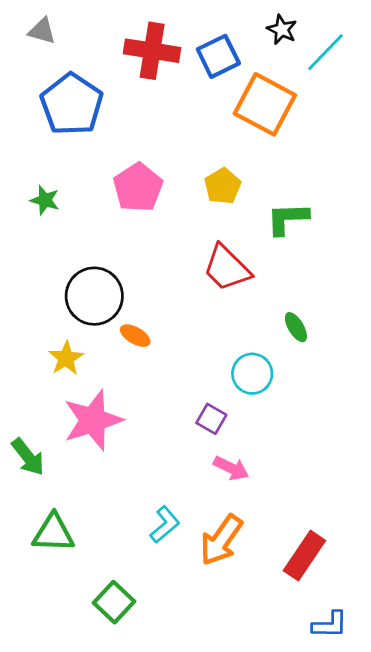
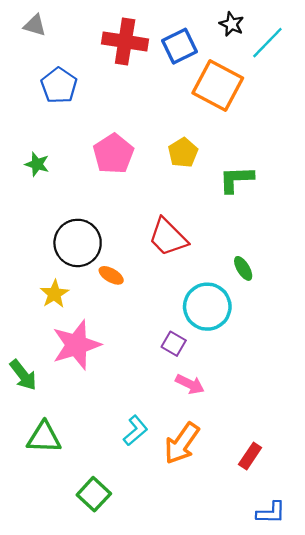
blue pentagon: (72, 104) -> (59, 85), size x0.7
red trapezoid: (227, 268) -> (168, 237), moved
cyan circle: (252, 374) -> (207, 307), size x1.4
red rectangle: (304, 556) -> (250, 456), size x0.7

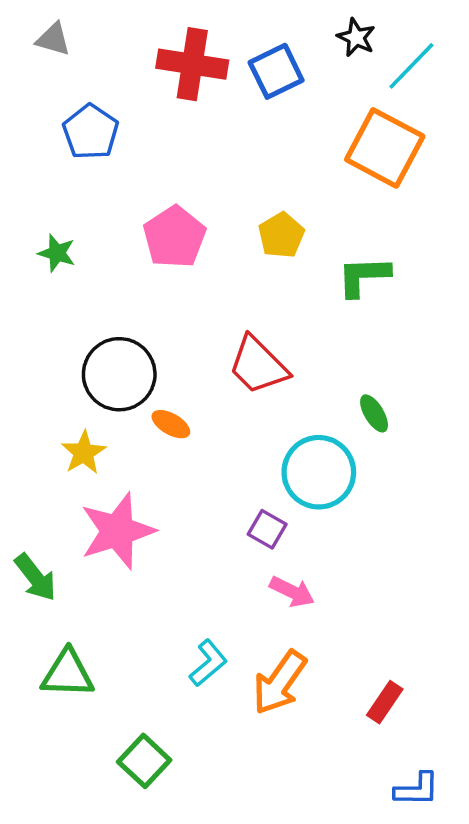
orange square: (218, 85) -> (385, 148), moved

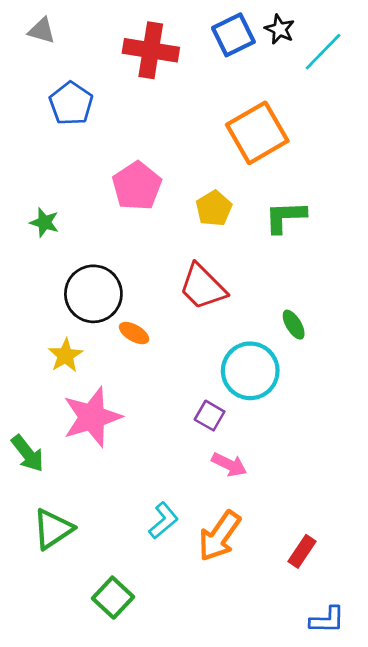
blue square: (276, 71) -> (233, 35), moved
orange square: (385, 148) -> (257, 133), moved, turned 32
yellow pentagon: (281, 235) -> (214, 208), moved
green star: (57, 253) -> (44, 222), moved
green triangle: (68, 674) -> (53, 529), turned -36

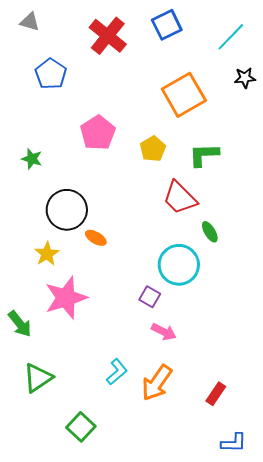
black star: (280, 29) -> (245, 78), moved, turned -30
red cross: (151, 50) -> (108, 36), turned 30
red trapezoid: (203, 287) -> (180, 198), moved

